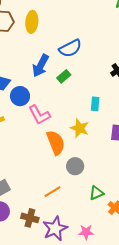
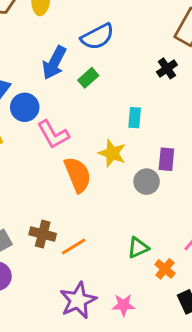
gray circle: (75, 166) -> (147, 182), moved
brown cross: (30, 218) -> (43, 234), moved

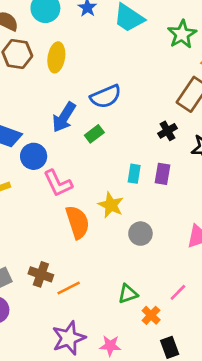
purple rectangle: (166, 159) -> (163, 174), moved

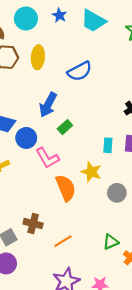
blue semicircle: (106, 97) -> (80, 71), moved
green rectangle: (94, 134) -> (65, 127), moved
brown cross: (41, 274) -> (33, 224), moved

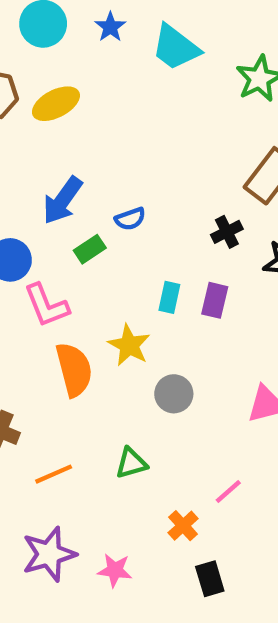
yellow ellipse: (38, 57) -> (56, 104), turned 50
blue semicircle: (80, 71) -> (130, 219), moved, size x0.6
green triangle: (111, 242) -> (131, 463), moved

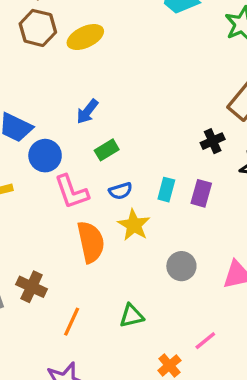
blue arrow: (63, 200) -> (87, 112), size x0.7
blue semicircle: (130, 219) -> (121, 191), moved
gray circle: (174, 394) -> (181, 266), moved
orange line: (54, 474) -> (72, 322), turned -44

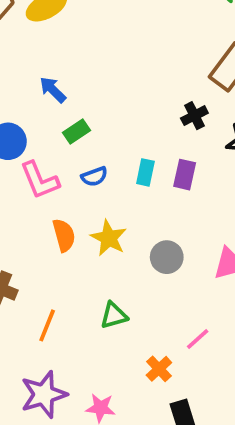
blue arrow: (87, 112) -> (53, 90), turned 100
yellow star: (134, 225) -> (109, 238), moved
orange semicircle: (91, 242) -> (64, 235), size x0.7

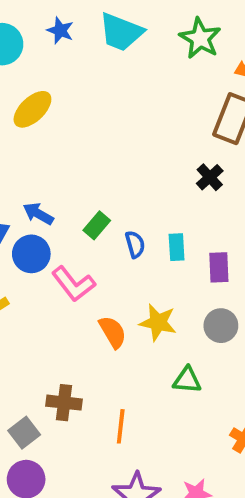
blue arrow: (53, 90) -> (38, 214), moved
purple rectangle: (185, 175) -> (219, 267), moved
blue semicircle: (94, 177) -> (135, 244), moved, turned -70
green triangle: (114, 315) -> (187, 380), moved, turned 36

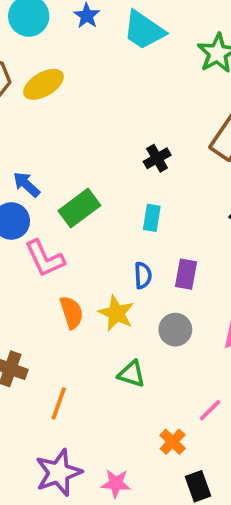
black cross: (210, 177) -> (157, 158), moved
green rectangle: (97, 225) -> (79, 208), size x1.5
blue semicircle: (135, 244) -> (143, 275), moved
cyan rectangle: (177, 247) -> (152, 218), moved

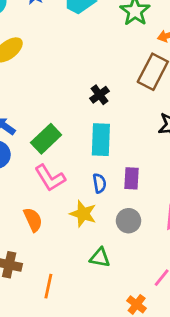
cyan rectangle: (152, 218) -> (101, 140), size x1.6
pink L-shape: (45, 258) -> (50, 178), moved
orange semicircle: (71, 312) -> (33, 220), moved

